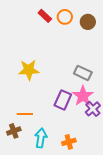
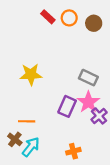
brown cross: (14, 131) -> (15, 139), turned -32
cyan arrow: (41, 138) -> (31, 147), moved, turned 30

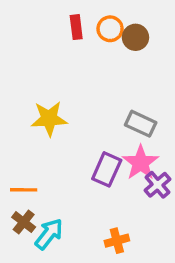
red rectangle: (48, 17) -> (76, 27), turned 40
brown circle: (94, 23) -> (135, 37), moved
orange line: (27, 121) -> (24, 190), moved

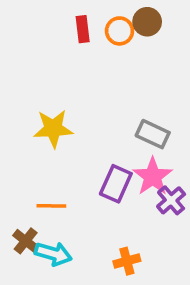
brown circle: (135, 37) -> (147, 22), moved
orange line: (24, 190) -> (51, 206), moved
cyan arrow: (49, 234) -> (53, 254), turned 68

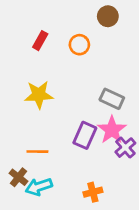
red rectangle: (83, 29) -> (40, 41), moved, turned 36
orange circle: (120, 31) -> (79, 45), moved
cyan arrow: (53, 254) -> (39, 187), turned 145

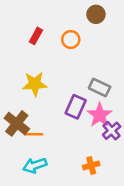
purple rectangle: (85, 135) -> (76, 107), moved
brown cross: (18, 177) -> (17, 123), moved, size x1.5
orange cross: (93, 192) -> (91, 165), moved

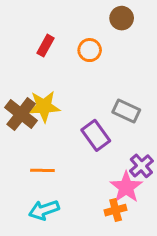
purple rectangle: (76, 107) -> (96, 135), turned -60
pink star: (100, 115) -> (126, 187), moved
brown cross: (17, 123) -> (21, 114), moved

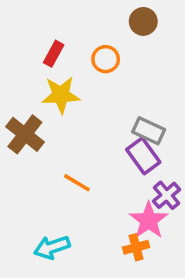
yellow star: (44, 106) -> (61, 95), moved
purple rectangle: (96, 135) -> (143, 156), moved
orange line: (42, 170) -> (77, 183), moved, turned 30

